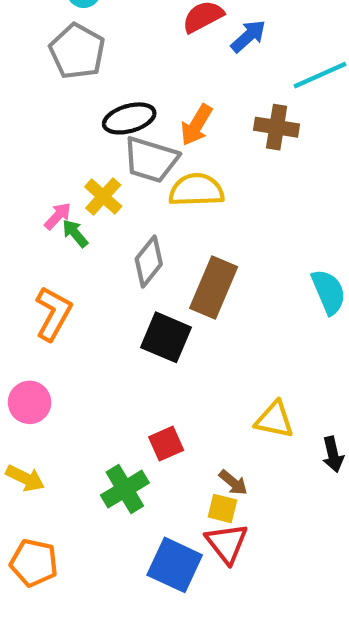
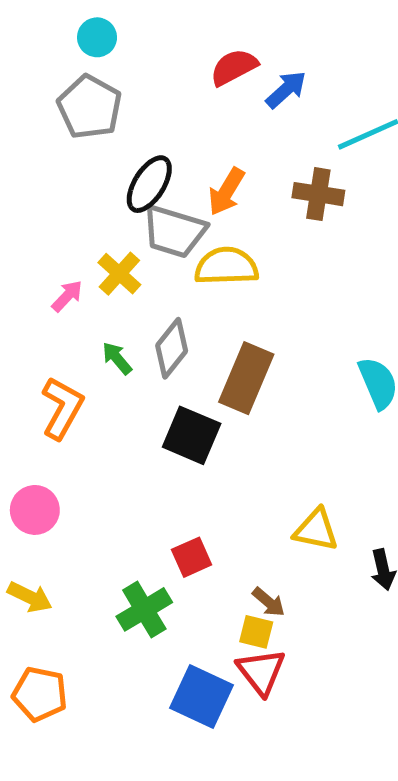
black ellipse: (129, 118) -> (149, 184), turned -42
green arrow: (75, 233) -> (117, 358), moved

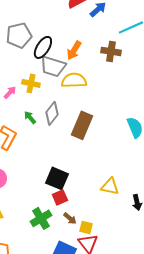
gray pentagon: (90, 107) -> (19, 35), moved, turned 30
yellow cross: (119, 274) -> (31, 83), turned -30
black square: (192, 435) -> (57, 178), moved
brown arrow: (269, 602) -> (70, 218), moved

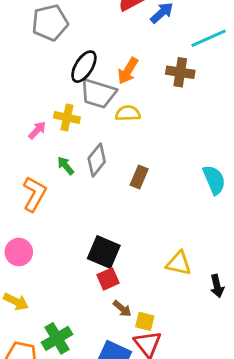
gray pentagon: (19, 35) -> (50, 23), moved
yellow semicircle: (74, 80) -> (128, 113), size x0.7
brown rectangle: (82, 125) -> (139, 177), size x0.6
green cross: (41, 218) -> (57, 338), moved

